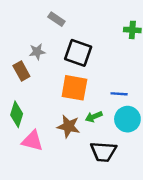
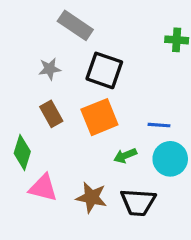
gray rectangle: (56, 19) -> (75, 25), size x1.5
brown rectangle: (21, 71) -> (51, 114), moved
orange square: (74, 88) -> (99, 117), turned -32
brown star: (68, 126) -> (91, 197), moved

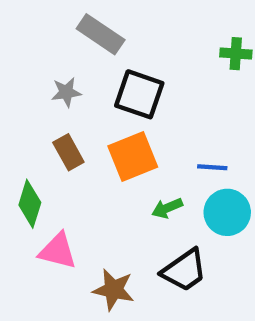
brown star: (91, 197) -> (113, 290), moved
black trapezoid: (138, 202) -> (184, 270), turned -39

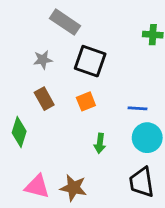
orange square: (133, 157) -> (86, 101), size x0.6
green arrow: (167, 208) -> (100, 143), moved, turned -60
pink triangle: (58, 251) -> (37, 186), moved
black trapezoid: (184, 270) -> (142, 182), moved, turned 116

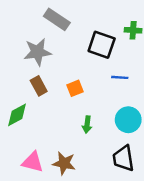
gray star: (43, 60) -> (37, 52), size x1.6
black square: (90, 61) -> (102, 45), moved
blue line: (137, 108) -> (120, 77), moved
green diamond: (19, 132) -> (17, 115), turned 45

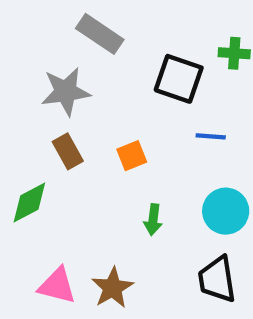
brown star: (64, 163) -> (113, 288), turned 30

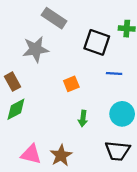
brown rectangle: (68, 151) -> (13, 82), moved
black trapezoid: (217, 279) -> (117, 151), turned -75

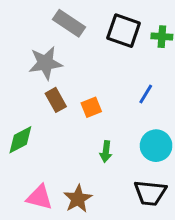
black square: (97, 42) -> (124, 31), moved
blue line: (114, 74) -> (146, 94), turned -63
brown rectangle: (13, 82) -> (56, 100), moved

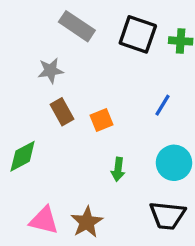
gray star: (45, 63) -> (51, 71), size x0.7

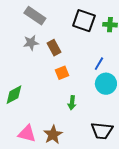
gray rectangle: (77, 26) -> (35, 16), moved
brown rectangle: (62, 112) -> (54, 48), moved
cyan circle: (174, 163) -> (106, 84), moved

